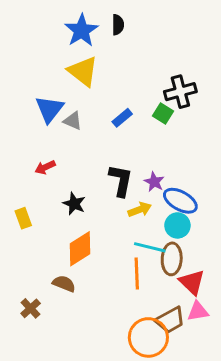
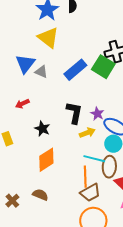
green square: (163, 113) -> (103, 67), size x1.6
blue rectangle: (122, 118) -> (75, 70), size x1.6
brown semicircle: (64, 284) -> (40, 195), moved
brown trapezoid: (170, 320) -> (90, 193), moved

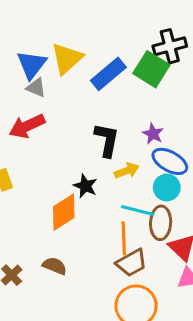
yellow triangle: (48, 38) -> (67, 58), moved, turned 40
gray triangle: (41, 72) -> (36, 88), moved
red arrow: (22, 104) -> (27, 126), size x1.6
purple star: (97, 114) -> (153, 134), moved
black star: (42, 129) -> (85, 186), moved

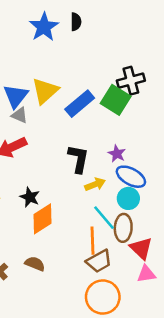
black star: (85, 186) -> (30, 197), moved
cyan line: (138, 211) -> (104, 218), turned 36

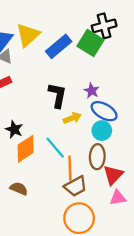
cyan line: (104, 218) -> (55, 148), moved
red triangle: (141, 248) -> (113, 175), turned 30

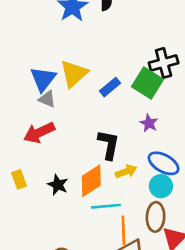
blue rectangle: (59, 46) -> (110, 87), size x0.7
purple star: (92, 91) -> (149, 123), moved
cyan line: (55, 148) -> (106, 206), turned -55
orange diamond: (26, 149) -> (91, 181), moved

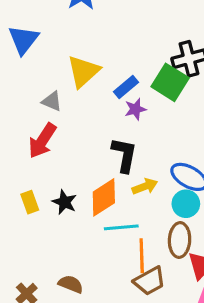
blue triangle: (43, 79) -> (23, 40), moved
purple star: (149, 123) -> (135, 109), moved, turned 30
red arrow: (39, 133) -> (42, 141), turned -32
yellow rectangle: (19, 179) -> (30, 202), moved

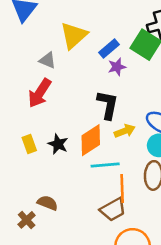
brown trapezoid: (150, 281) -> (113, 209), moved
brown semicircle: (71, 284) -> (48, 203), moved

